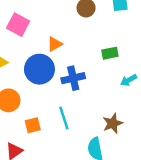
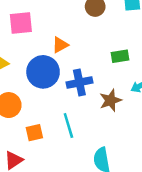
pink square: (18, 25) -> (21, 23), turned -35
brown star: (113, 123) -> (110, 100), moved

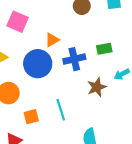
pink square: (21, 23) -> (18, 22), turned 30
blue cross: (79, 83) -> (74, 59), moved

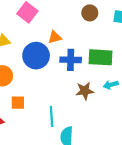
green rectangle: (104, 49) -> (101, 57), size x1.6
cyan line: (61, 110) -> (52, 116), moved

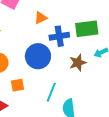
blue circle: (36, 56) -> (38, 56), moved
cyan line: (52, 116) -> (51, 92), turned 36

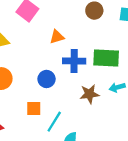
blue circle: (38, 56) -> (47, 79), size x0.6
orange square: (17, 85) -> (34, 109), moved

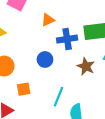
brown star: (89, 94) -> (86, 66), turned -30
orange square: (34, 109) -> (24, 89), moved

